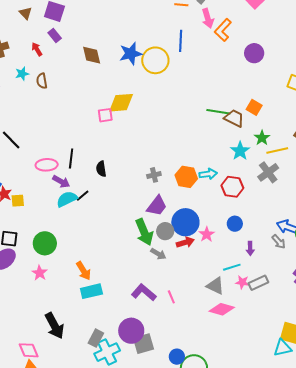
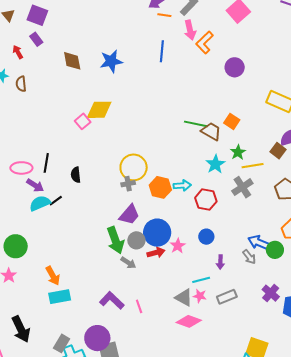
yellow circle: (155, 60) -> (134, 167), moved
pink square: (105, 115) -> (83, 121), turned -35
pink star: (242, 282) -> (200, 296), moved

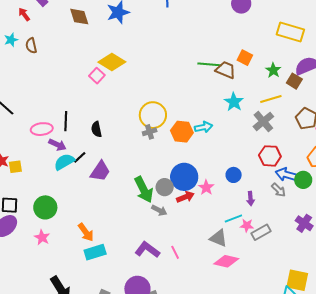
yellow diamond: (99, 110) -> (112, 62), turned 40
green star: (238, 152) -> (273, 70), moved
red hexagon: (206, 200) -> (270, 156), moved
purple trapezoid: (129, 215) -> (100, 171), moved
pink star: (200, 296) -> (247, 225), moved

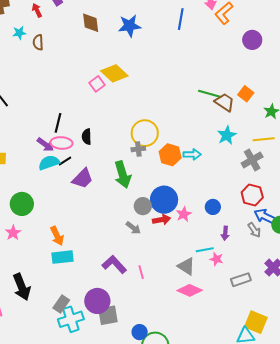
pink ellipse: (42, 129) -> (61, 143), moved
green arrow: (144, 190) -> (123, 175), moved
gray rectangle: (261, 232) -> (241, 280), moved

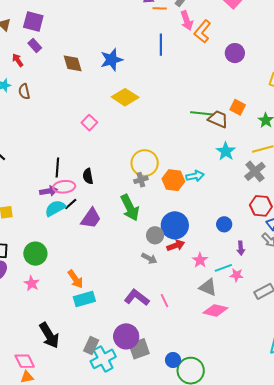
yellow diamond: (114, 73) -> (125, 97), moved
purple arrow: (45, 145) -> (49, 191), turned -36
pink star: (184, 214) -> (200, 260), moved

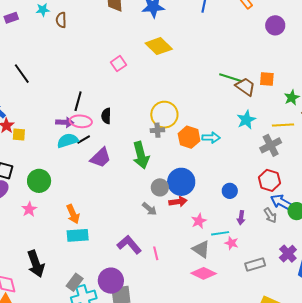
orange square: (238, 107) -> (267, 79), turned -35

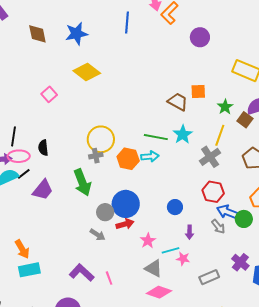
green line: (231, 78) -> (156, 137), moved
yellow line: (283, 125) -> (220, 135), turned -60

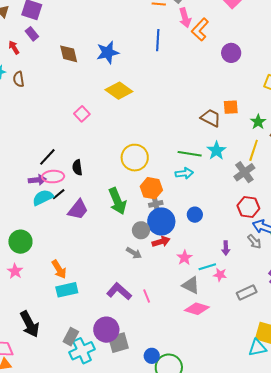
black line: (14, 136) -> (47, 157), turned 36
gray cross: (96, 156) -> (156, 204), moved
orange hexagon: (128, 159) -> (151, 188), moved
blue circle: (175, 207) -> (195, 215), moved

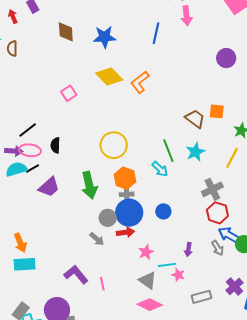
orange L-shape: (200, 29) -> (140, 82), moved
green line: (190, 154) -> (168, 151), turned 50
gray cross: (244, 172) -> (212, 189), moved
cyan arrow: (184, 173) -> (160, 169), turned 42

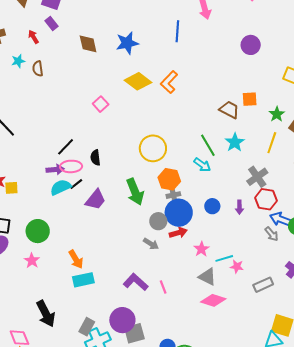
purple arrow: (188, 250) -> (239, 207), moved

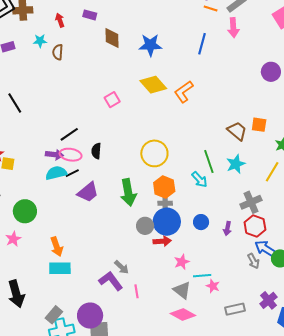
purple rectangle: (52, 23) -> (90, 15), moved, turned -48
gray arrow: (151, 244) -> (122, 267), moved

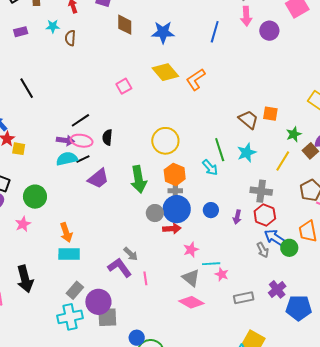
purple circle: (271, 72) -> (269, 31), moved
gray cross: (251, 202) -> (261, 191), turned 30
gray rectangle: (54, 315) -> (75, 290), moved

